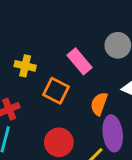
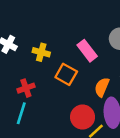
red circle: (59, 142) -> (83, 117), moved

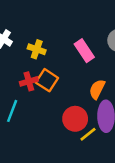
orange square: (66, 74) -> (47, 80), moved
red cross: (26, 88) -> (29, 81), moved

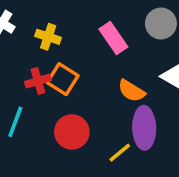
orange semicircle: (97, 89) -> (132, 91), turned -84
red circle: (75, 119) -> (72, 132), moved

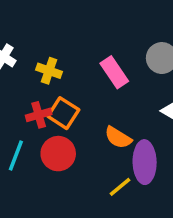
orange semicircle: (132, 91) -> (118, 138), moved
red circle: (72, 132) -> (58, 154), moved

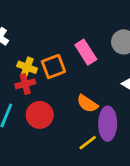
yellow cross: (49, 71) -> (27, 67), moved
orange square: (63, 113) -> (53, 67), moved, turned 35

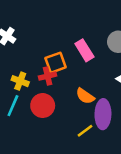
yellow cross: (27, 67) -> (20, 81), moved
red cross: (25, 84) -> (48, 76), moved

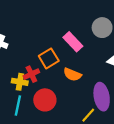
red cross: (48, 76) -> (31, 74), moved
orange semicircle: (85, 96) -> (72, 74), moved

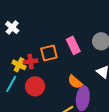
orange semicircle: (72, 74) -> (75, 82), moved

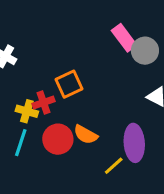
pink rectangle: (73, 45) -> (124, 38), moved
orange semicircle: (75, 82) -> (86, 135), moved

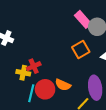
orange square: (69, 84) -> (81, 50), moved
cyan line: (21, 143) -> (31, 93), moved

